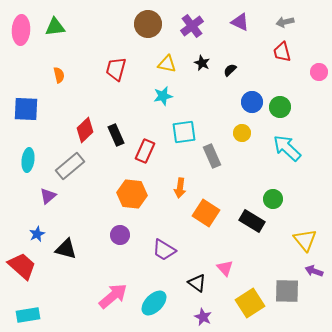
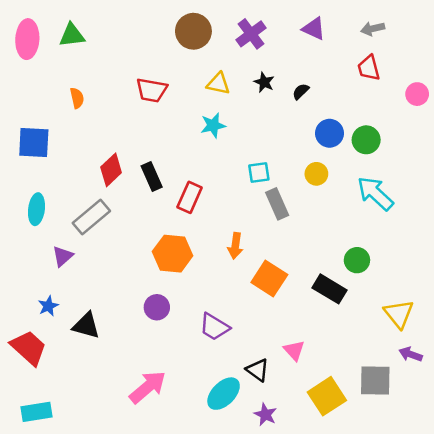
red trapezoid: (116, 69) -> (152, 90), turned -95
cyan square: (184, 132) -> (259, 173), moved, size x0.7
cyan ellipse: (154, 303) -> (224, 394), moved

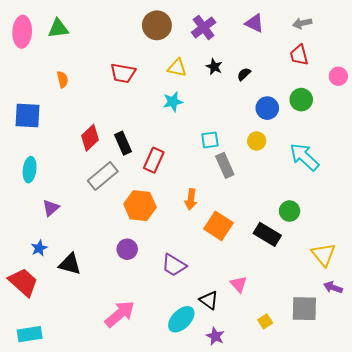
green circle: (366, 140) -> (301, 100), moved
gray rectangle: (91, 217) -> (103, 176), moved
yellow square: (327, 396) -> (265, 321), size x0.5

